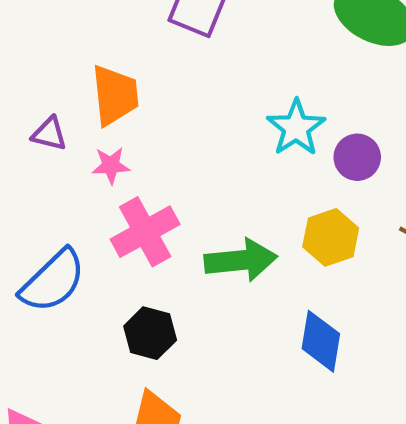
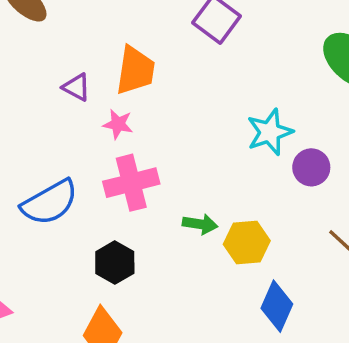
yellow hexagon: (331, 237) -> (247, 243), moved
green arrow: (241, 260) -> (200, 224), size x0.6
blue diamond: (321, 341) -> (277, 306), moved

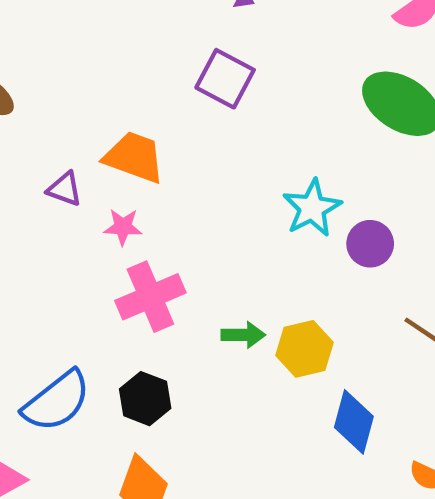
orange trapezoid: (135, 70) -> (134, 157), turned -70
blue semicircle: (50, 202) -> (57, 401), moved

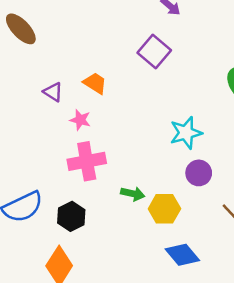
orange trapezoid: (134, 157) -> (95, 83), size x0.7
purple circle: (370, 244) -> (199, 173), moved
blue diamond: (354, 422) -> (182, 255), turned -68

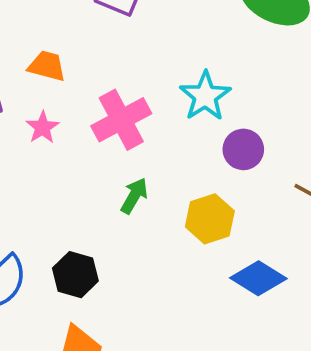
pink star: (80, 120) -> (43, 127), turned -30
pink cross: (87, 161) -> (121, 120), moved
green arrow: (133, 194) -> (134, 196), moved, turned -55

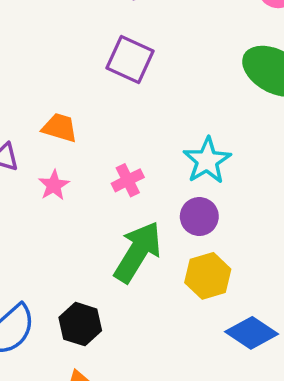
pink cross: (121, 120) -> (128, 180), size x0.6
purple circle: (243, 149) -> (199, 217), moved
green arrow: (134, 196) -> (138, 252), size x1.8

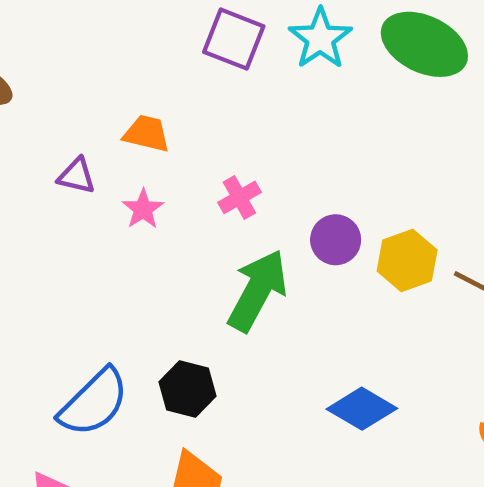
cyan star: (207, 161) -> (320, 39), moved
yellow hexagon: (208, 276) -> (407, 260), moved
blue diamond: (252, 333) -> (362, 409), moved

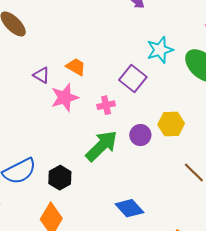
purple square: (234, 39) -> (133, 78), moved
pink star: (143, 209) -> (65, 98), size x1.6
yellow hexagon: (407, 260) -> (171, 124), moved

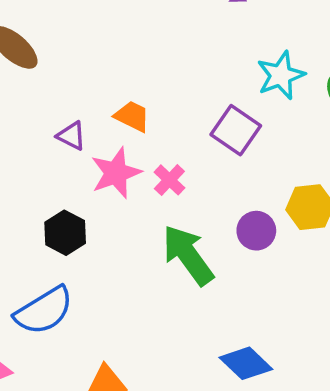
pink cross: (106, 105) -> (169, 180), moved, turned -30
green arrow: (102, 146) -> (188, 255), turned -78
black hexagon: (60, 178) -> (65, 233), moved

